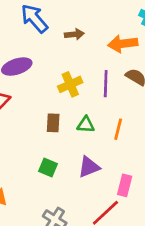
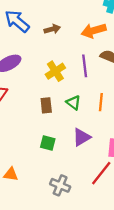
green triangle: (86, 125) -> (73, 103), turned 42

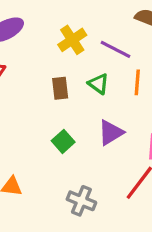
purple line: (85, 66) -> (116, 49), moved, turned -55
green square: (48, 143) -> (63, 141), turned 35

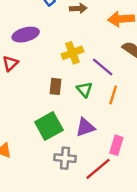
green square: (63, 141) -> (49, 126), size x1.6
gray cross: (81, 201) -> (65, 158), moved, turned -30

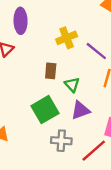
purple ellipse: (26, 35) -> (21, 21), turned -75
green triangle: (84, 89) -> (72, 85), moved

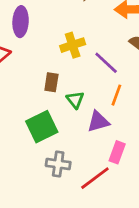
purple triangle: (81, 110) -> (98, 122), moved

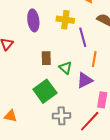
purple ellipse: (21, 22) -> (33, 20), moved
yellow cross: (73, 45) -> (65, 20), moved, turned 36
purple line: (106, 63) -> (83, 37), turned 42

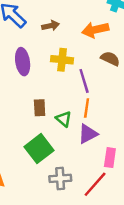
orange line: (94, 59) -> (87, 108), moved

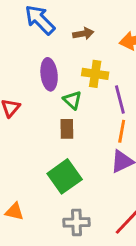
green triangle: (64, 119) -> (72, 100), moved
gray cross: (60, 178) -> (77, 222), moved

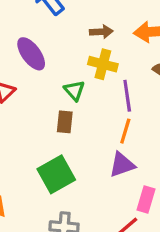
brown arrow: (83, 34) -> (101, 32), moved
purple ellipse: (49, 74) -> (31, 54), moved, turned -36

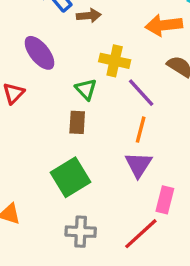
brown arrow: (101, 32) -> (89, 16), moved
purple line: (127, 96) -> (141, 93), turned -32
purple triangle: (122, 165) -> (138, 165), turned -36

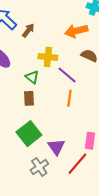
brown arrow: (89, 16) -> (28, 30), turned -40
purple triangle: (138, 165) -> (56, 147), moved
gray cross: (81, 232) -> (39, 167), turned -30

